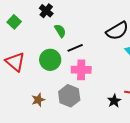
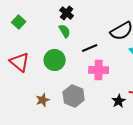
black cross: (46, 11) -> (67, 13), moved
black line: (75, 48) -> (90, 48), moved
pink cross: (81, 70) -> (99, 70), moved

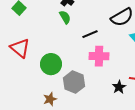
green circle: (55, 60) -> (51, 64), moved
brown star: (43, 100) -> (50, 99), moved

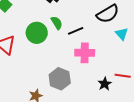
green semicircle: (65, 17) -> (57, 23), moved
green circle: (51, 64) -> (37, 33), moved

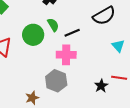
cyan triangle: (122, 34) -> (118, 46), moved
pink cross: (85, 53) -> (66, 55), moved

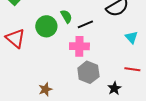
gray hexagon: (56, 81) -> (88, 72), moved
black star: (101, 86) -> (114, 88), moved

